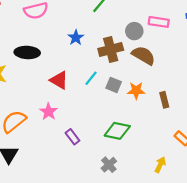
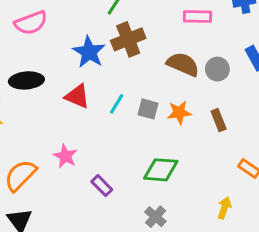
gray circle: (134, 31) -> (217, 69), moved
blue star: (76, 38) -> (89, 52), size x1.5
brown cross: (111, 49) -> (128, 39), moved
red triangle: (59, 80) -> (77, 96), moved

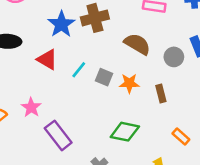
gray circle: (217, 69) -> (174, 57), moved
green diamond: (161, 170) -> (125, 132), moved
purple rectangle: (102, 186) -> (58, 135), size x1.6

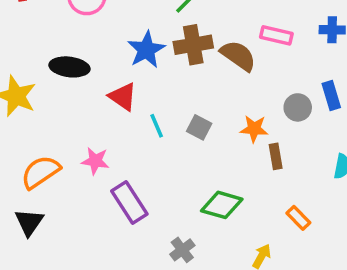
brown semicircle: (137, 44) -> (238, 56), moved
cyan line: (79, 70) -> (157, 126), moved, turned -66
orange star: (129, 83) -> (254, 129), moved
pink star: (31, 107) -> (95, 161), turned -30

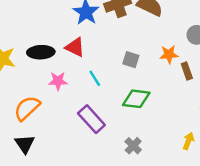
black ellipse: (69, 67) -> (41, 52), moved
cyan line: (157, 126) -> (95, 78), moved
pink star: (95, 161) -> (58, 81), moved
green diamond: (222, 205) -> (136, 99), moved

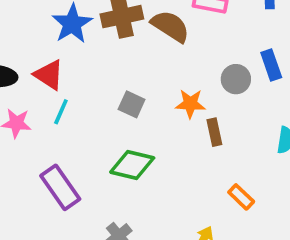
cyan line: (95, 78) -> (61, 112), moved, turned 49

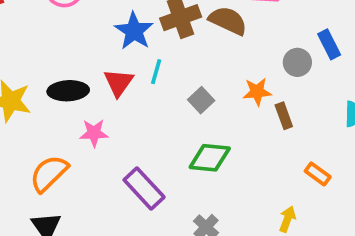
red triangle: (49, 75) -> (119, 83), turned 40
gray square: (132, 104) -> (201, 100), turned 30
cyan line: (61, 112) -> (156, 72), moved

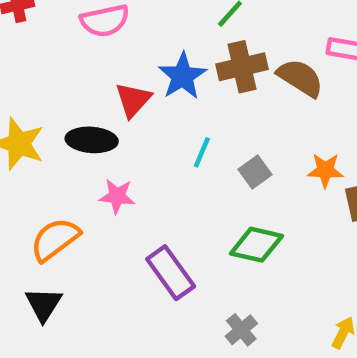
cyan line: (156, 72) -> (202, 152), moved
red triangle: (119, 83) -> (133, 100), moved

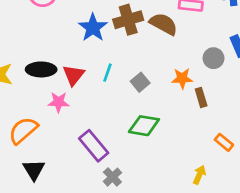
red triangle: (133, 100) -> (74, 75), moved
black triangle: (44, 304) -> (34, 170), moved
gray cross: (241, 330) -> (112, 177), moved

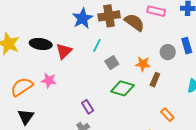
cyan line: (108, 73) -> (97, 46), moved
brown rectangle: (201, 97) -> (155, 80), turned 32
pink star: (59, 102) -> (49, 80), moved
green diamond: (144, 126) -> (122, 88), moved
purple rectangle: (94, 146) -> (88, 107), moved, size x0.6

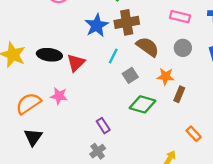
brown semicircle: (134, 22) -> (148, 47), moved
gray circle: (168, 52) -> (183, 48), moved

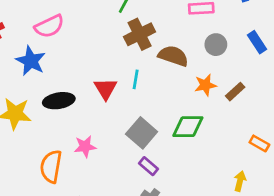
blue star: (97, 25) -> (31, 61), moved
red triangle: (76, 63) -> (106, 89), moved
gray square: (130, 75) -> (142, 133), moved, size x1.5
brown rectangle: (179, 94) -> (235, 92), moved, turned 42
orange semicircle: (28, 103) -> (51, 166), turned -30

